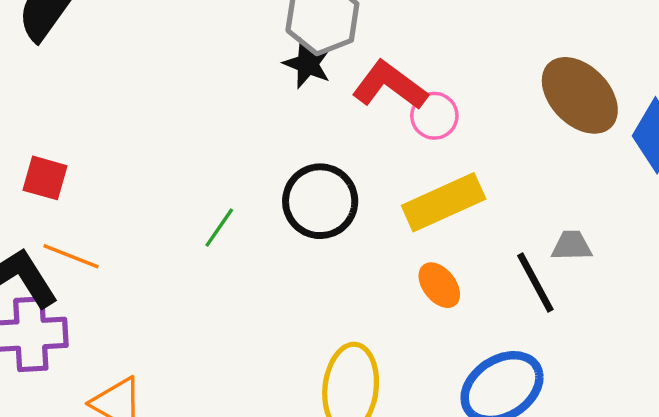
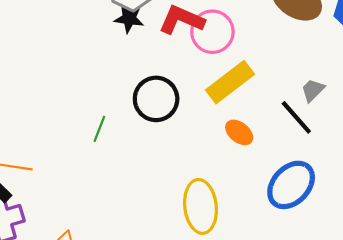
pink circle: (434, 116) -> (212, 32), size x1.5
gray trapezoid: (572, 246) -> (313, 90), turned -30

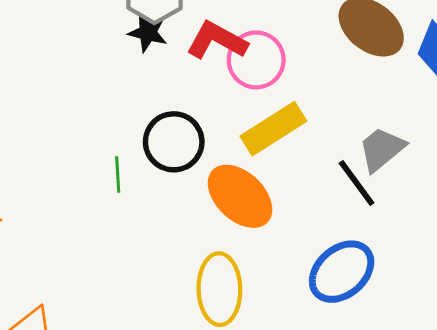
gray trapezoid: (313, 90) -> (382, 149), size x1.5
green line: (99, 129) -> (118, 174), moved, turned -30
orange ellipse: (239, 132) -> (240, 196), moved, size x1.8

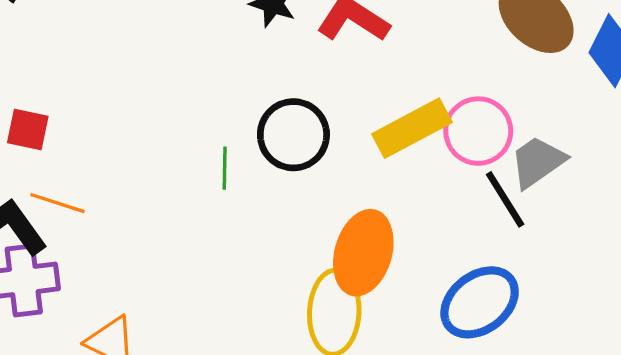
pink circle: (256, 60) -> (478, 131), moved
orange ellipse: (240, 196) -> (363, 253), moved, turned 58

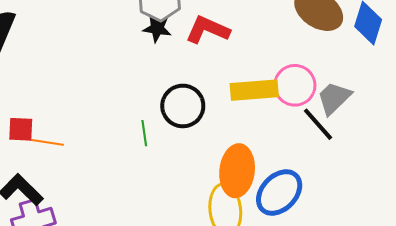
yellow rectangle: (412, 128) -> (254, 90), turned 33
orange line: (58, 203) -> (47, 142), moved
blue ellipse: (480, 302) -> (279, 192), moved

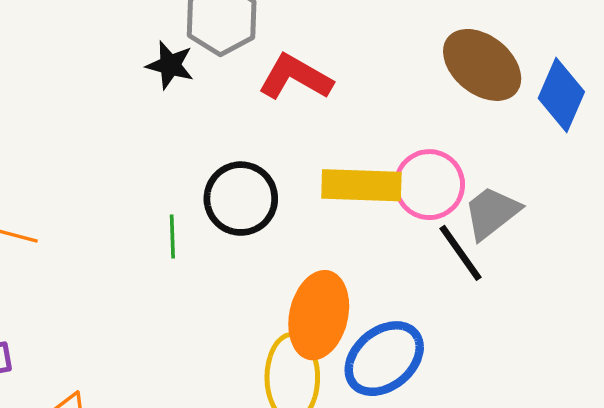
black star: (157, 28) -> (170, 65), moved

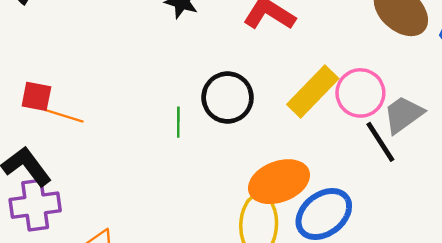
yellow rectangle: (361, 185) -> (313, 92), turned -50
orange ellipse: (319, 315) -> (279, 182), turned 54

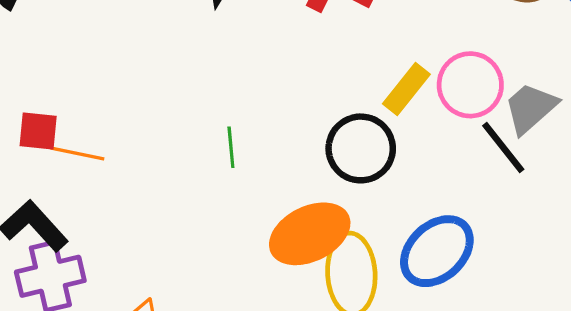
yellow rectangle: (313, 92) -> (406, 89), size x0.7
black circle: (228, 97) -> (361, 148), moved
orange ellipse: (279, 182) -> (310, 234), moved

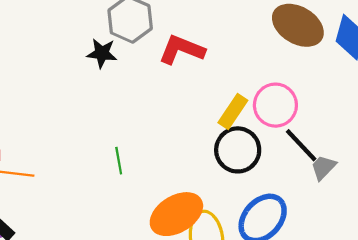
gray trapezoid: (530, 108) -> (323, 167), moved, size x0.7
black circle: (361, 148) -> (238, 150), moved

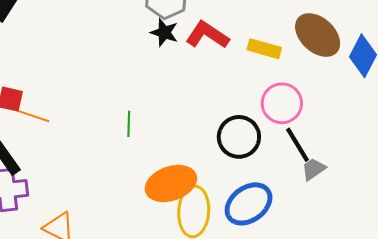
black star: (102, 53) -> (164, 32), moved
yellow rectangle: (233, 112) -> (264, 49), moved, turned 60

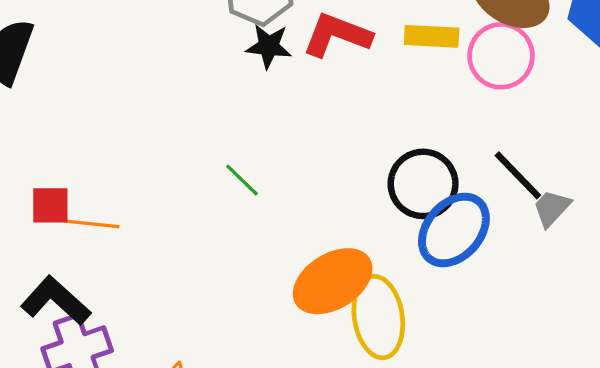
pink circle: (282, 103) -> (501, 56), moved
green line: (129, 124) -> (242, 180), moved, turned -35
blue ellipse: (249, 204) -> (454, 230), moved

